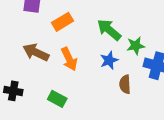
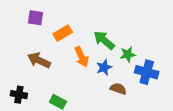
orange arrow: (69, 59) -> (82, 57), moved
brown semicircle: (125, 84) -> (118, 89), turned 112

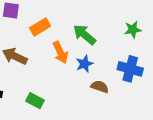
green star: (128, 54) -> (133, 30), moved

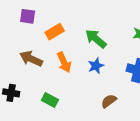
orange arrow: (60, 52) -> (64, 62), moved
brown semicircle: (100, 87) -> (109, 101), moved, turned -56

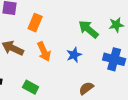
orange rectangle: (55, 32) -> (35, 23), turned -36
green arrow: (96, 39) -> (88, 29), moved

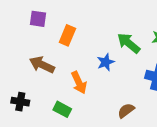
orange arrow: (44, 52) -> (79, 83), moved
blue star: (74, 55) -> (106, 62), moved

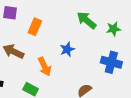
green arrow: (129, 43) -> (87, 20), moved

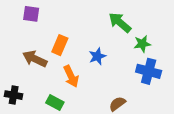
orange rectangle: (35, 27) -> (60, 45), moved
green star: (113, 29) -> (142, 44), moved

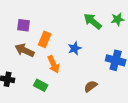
purple square: (31, 14) -> (24, 25), moved
green star: (142, 44) -> (118, 19), moved

